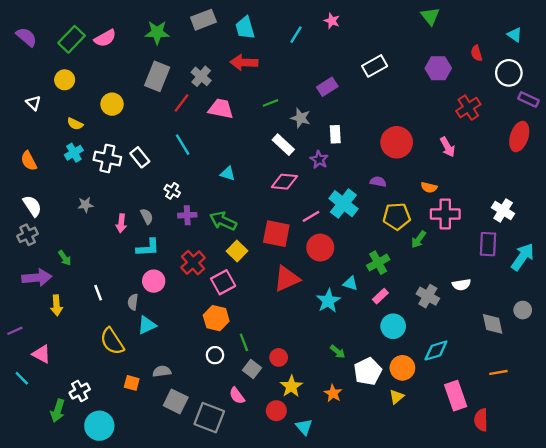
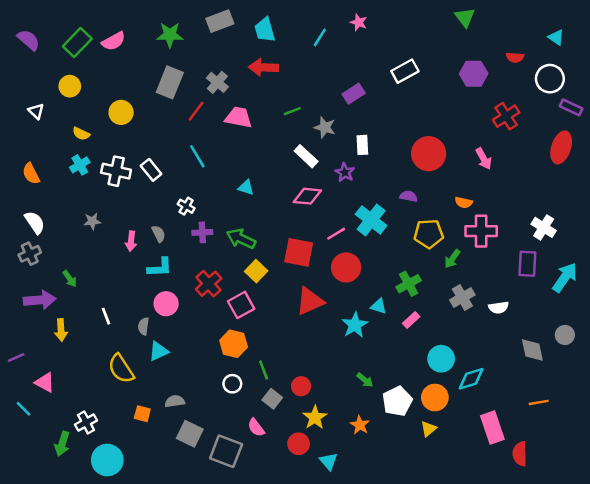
red semicircle: (476, 53) -> (515, 57), turned -70
gray cross: (428, 296) -> (462, 297), moved, turned 30
cyan circle: (393, 326) -> (441, 359), moved

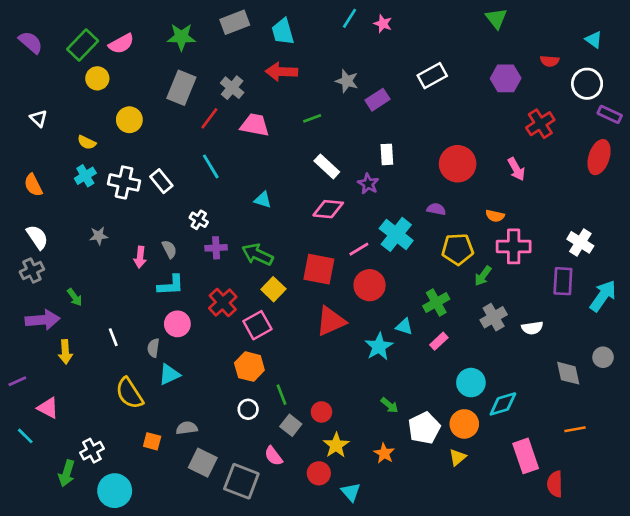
cyan line: (320, 37) -> (350, 18), moved
yellow circle: (70, 86) -> (97, 78), moved
gray star: (325, 127) -> (347, 81), moved

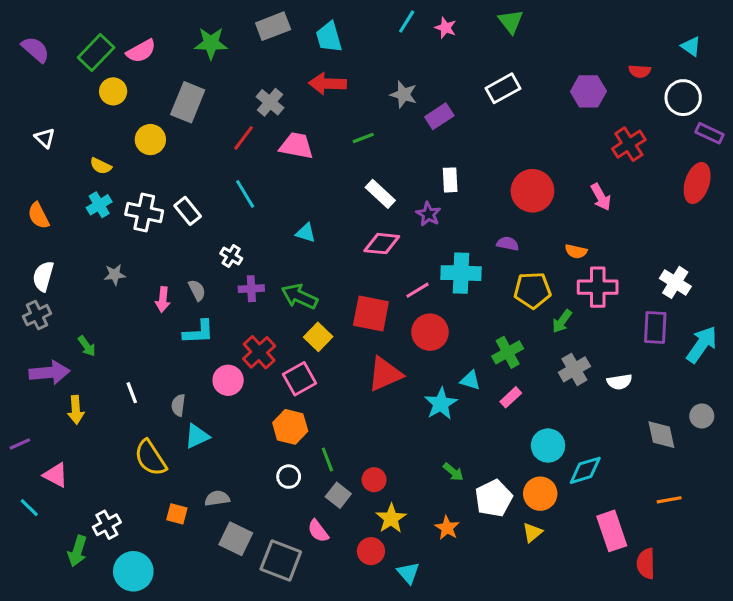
green triangle: (496, 18) -> (511, 21), moved
gray rectangle: (181, 88) -> (188, 102), moved
cyan cross: (396, 234) -> (461, 273), turned -36
white semicircle: (37, 237) -> (43, 276), turned -130
pink circle: (177, 324) -> (228, 380), moved

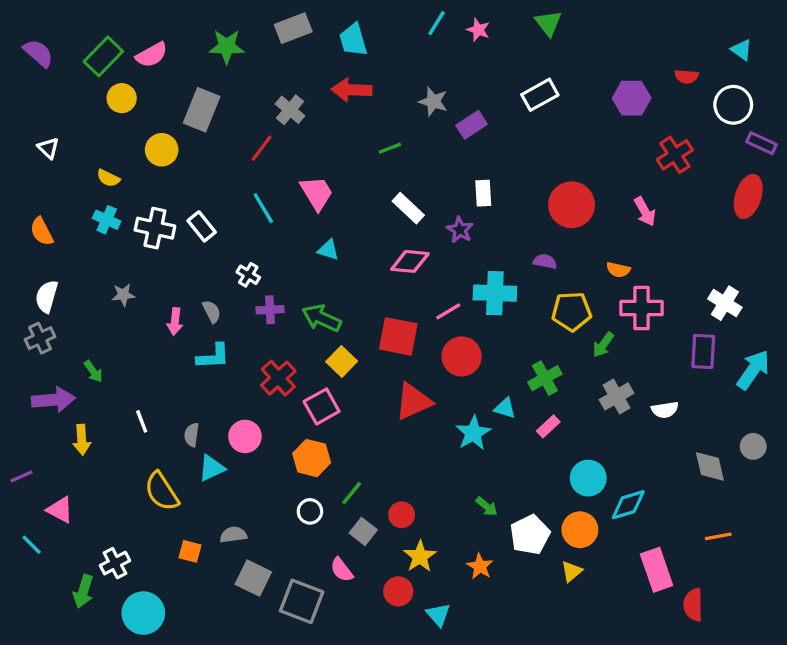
pink trapezoid: (296, 146) -> (317, 193), moved, turned 48
cyan cross: (99, 205) -> (107, 220), turned -35
pink circle: (228, 380) -> (245, 436), moved
green line: (327, 459) -> (352, 493), turned 60

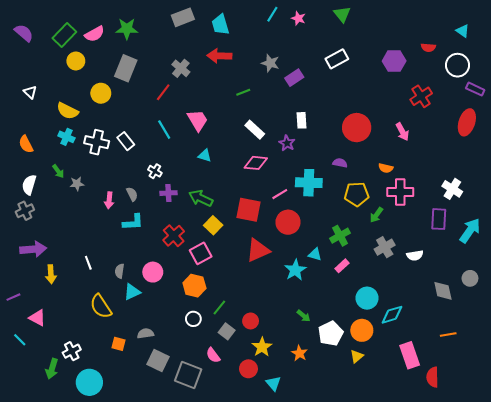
green star: (227, 46) -> (127, 29), moved
yellow semicircle: (108, 178) -> (68, 111), size x1.5
green arrow: (93, 371) -> (58, 171), moved

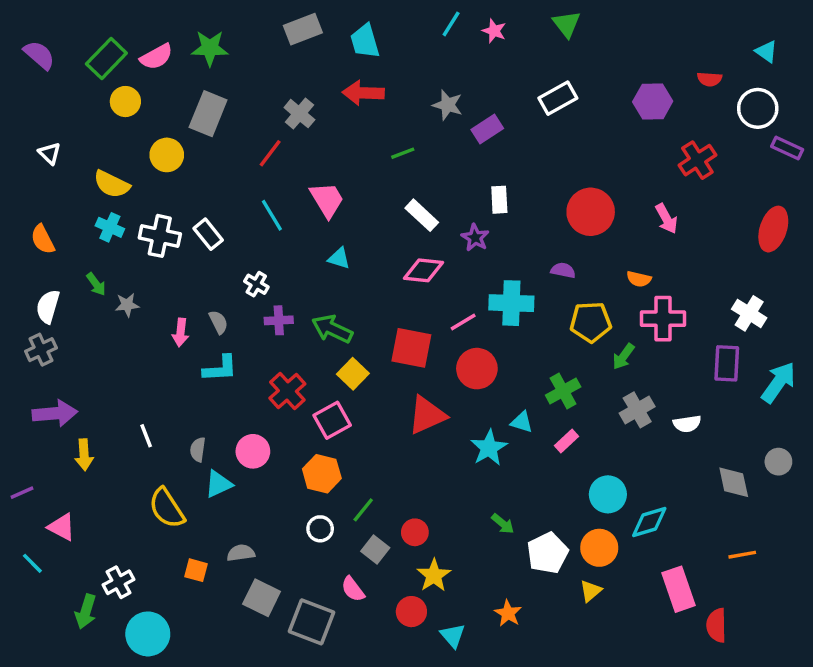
red ellipse: (467, 122) -> (773, 229), moved
orange star: (299, 353) -> (508, 613), moved

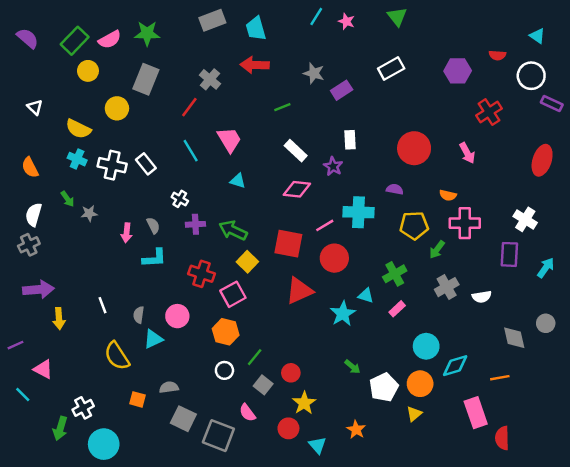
cyan arrow: (778, 382) -> (546, 268), size x0.7
red cross: (287, 391) -> (201, 274), turned -30
orange line: (742, 555) -> (500, 378), moved

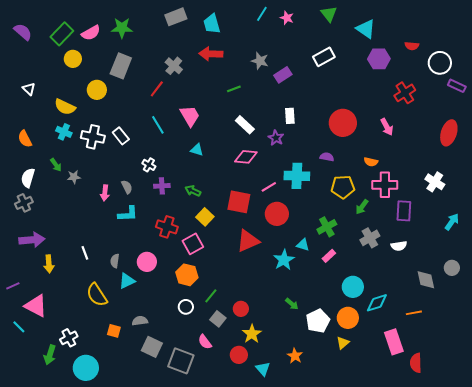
cyan triangle: (537, 36) -> (366, 29), moved, size x1.5
green arrow: (233, 230) -> (193, 191), size x0.7
purple rectangle: (509, 254) -> (404, 211), moved
pink triangle: (43, 369) -> (36, 306), size x1.4

